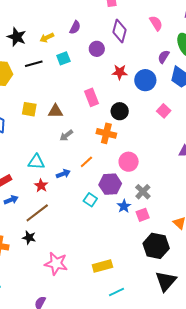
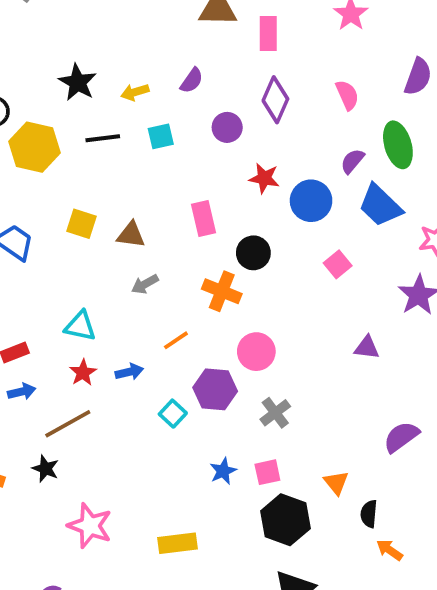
blue arrow: (63, 174) -> (129, 372), moved
blue star: (124, 206) -> (223, 471), moved
pink square: (143, 215) -> (267, 472), moved

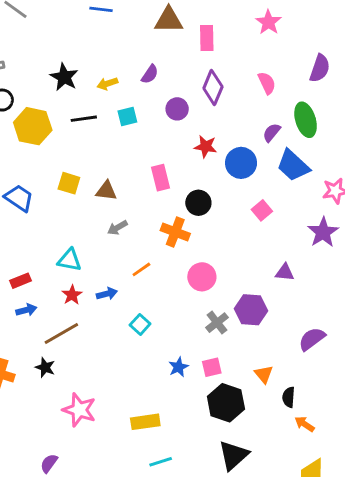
purple hexagon: (215, 389) -> (251, 310), moved

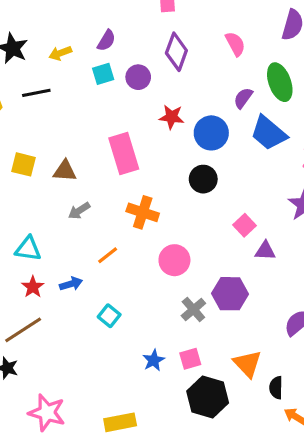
cyan square: (127, 117) -> (103, 74), moved
pink rectangle: (161, 178) -> (124, 153), size x1.4
black circle: (198, 203) -> (203, 179), moved
pink square: (262, 210) -> (245, 225), moved
orange triangle: (264, 374) -> (247, 364), size x1.4

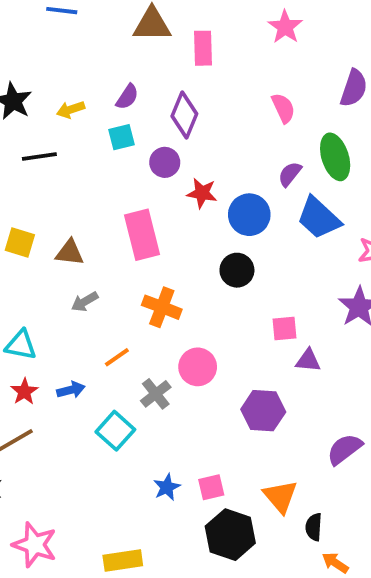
purple diamond: (176, 52) -> (184, 115), moved
purple circle: (138, 77) -> (165, 162), moved
pink square: (245, 225) -> (284, 328), turned 35
gray cross: (193, 310) -> (156, 394), moved
cyan square: (109, 316) -> (115, 431), size x1.4

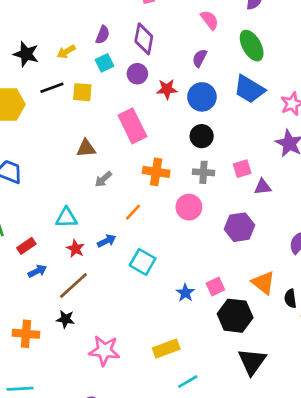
purple semicircle: (290, 174) -> (200, 58), moved
yellow square: (20, 243) -> (82, 92), moved
gray cross: (156, 394) -> (203, 172), moved, turned -36

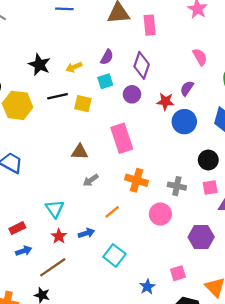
red star: (167, 89) -> (165, 101), moved
black circle: (202, 136) -> (208, 160), moved
cyan triangle: (66, 218) -> (55, 209), turned 48
pink square: (215, 286) -> (178, 273), moved

